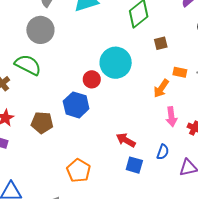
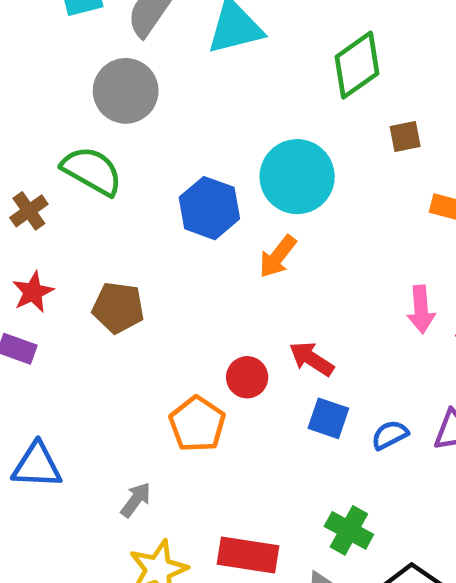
red circle: (92, 79) -> (247, 377), moved
orange arrow: (161, 88) -> (278, 256), moved
blue hexagon: (76, 105) -> (209, 208), moved
blue semicircle: (163, 152) -> (390, 435), moved, turned -140

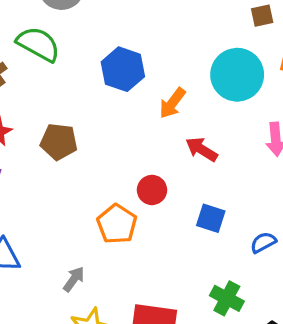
cyan circle: (297, 177) -> (237, 75), moved
red arrow: (312, 359) -> (202, 149), moved
blue semicircle: (390, 435) -> (263, 242), moved

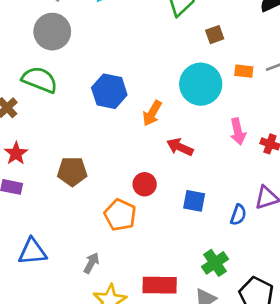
brown pentagon: (59, 142) -> (72, 171), moved
blue semicircle: (263, 242) -> (238, 215), turned 145
green cross: (227, 298) -> (215, 263), turned 35

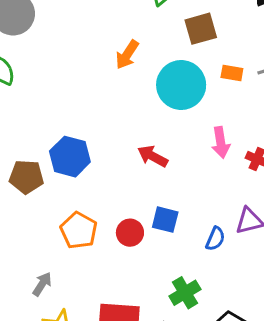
brown square: (215, 35) -> (201, 29), size x1.5
blue hexagon: (109, 91) -> (70, 157), moved
orange arrow: (152, 113) -> (127, 55), moved
red circle: (145, 184) -> (130, 233), moved

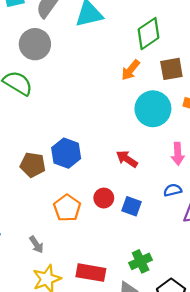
orange arrow: (127, 55) -> (131, 70), moved
red circle: (130, 233) -> (104, 198), moved
blue semicircle: (215, 239) -> (173, 190), moved, turned -132
gray arrow: (42, 284) -> (36, 245), turned 108

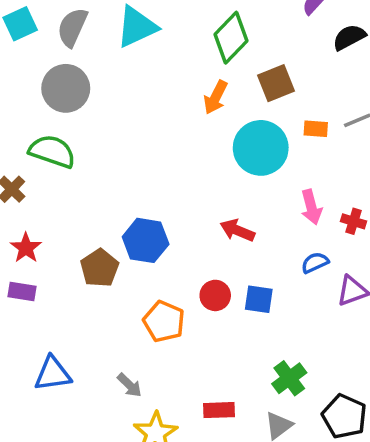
brown pentagon: (33, 165) -> (100, 268), turned -30
red rectangle: (91, 273) -> (219, 410), size x0.7

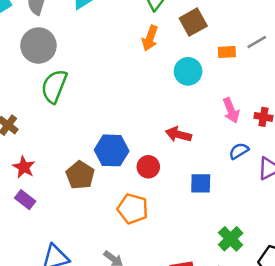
cyan circle: (261, 148) -> (188, 71), size x0.7
green semicircle: (52, 151) -> (54, 86), moved, turned -80
purple rectangle: (22, 291) -> (25, 200), turned 36
red circle: (215, 295) -> (148, 167), moved

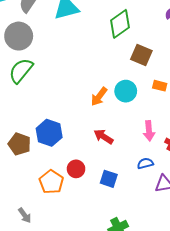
brown square: (193, 22) -> (141, 55), turned 35
orange arrow: (150, 38) -> (99, 97), moved
red circle: (148, 167) -> (76, 169), moved
brown pentagon: (80, 175) -> (19, 144), turned -30

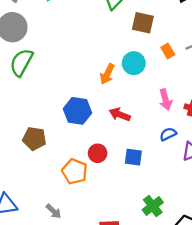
orange rectangle: (160, 86) -> (168, 51), turned 56
blue hexagon: (49, 133) -> (77, 111), moved

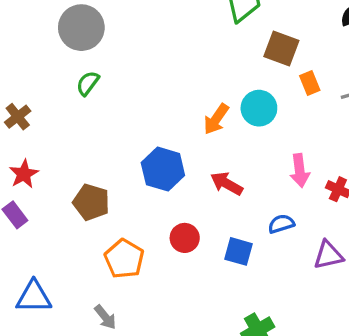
orange rectangle: (168, 51) -> (310, 83), moved
green semicircle: (21, 62) -> (88, 83), size x0.6
blue semicircle: (168, 134) -> (281, 224), moved
orange pentagon: (75, 171) -> (124, 259), moved

